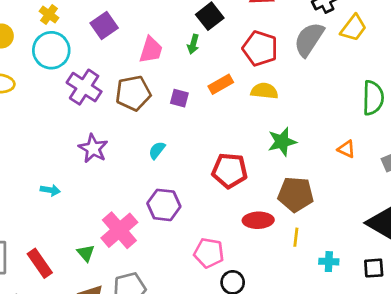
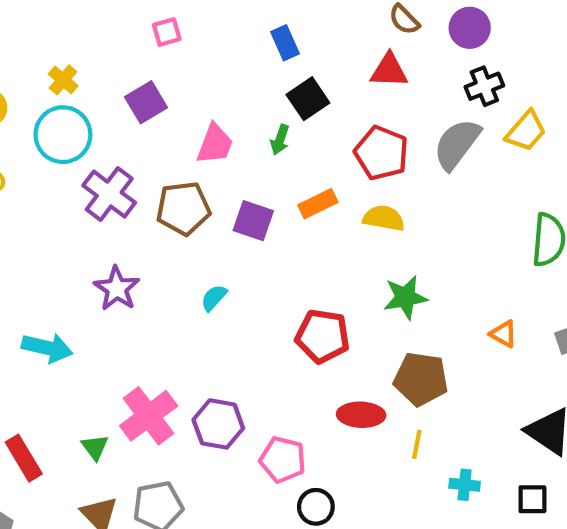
purple square: (179, 98) -> (253, 221), size x1.4
orange triangle: (346, 149) -> (504, 334), moved
cyan arrow: (50, 190) -> (47, 348), size x1.6
purple hexagon: (164, 205) -> (218, 424), moved

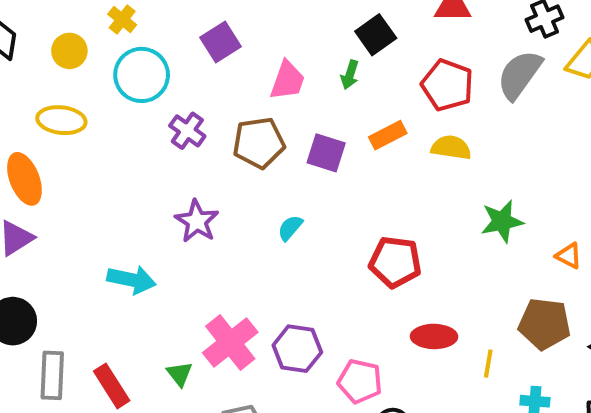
yellow cross: (63, 80) -> (122, 19), moved
purple cross: (109, 194) -> (187, 131), size x0.7
green star: (405, 297) -> (502, 221), moved
brown pentagon: (421, 379) -> (544, 324), moved

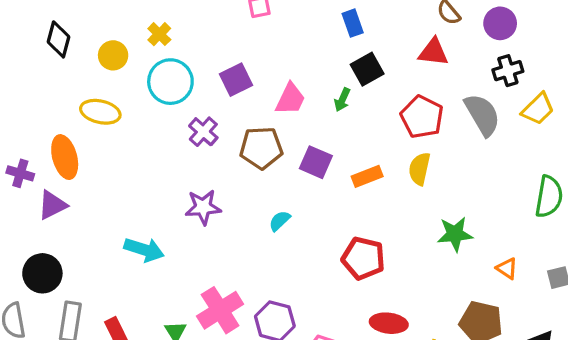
purple square: (220, 42) -> (236, 80), moved
gray semicircle: (520, 75) -> (482, 115), turned 108
orange rectangle: (388, 135) -> (367, 176), moved
yellow semicircle: (451, 147) -> (419, 169), turned -92
purple star: (197, 221) -> (203, 207), turned 30

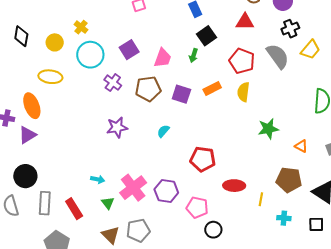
orange rectangle: (367, 176) -> (212, 89), moved
cyan arrow: (144, 250) -> (98, 179), moved, size x0.6
red pentagon: (363, 258) -> (203, 159), moved

